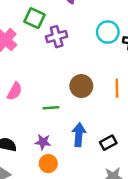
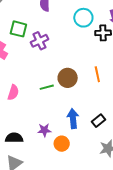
cyan circle: (108, 32) -> (83, 18), moved
green line: (51, 108) -> (47, 87), moved
orange circle: (48, 164) -> (62, 144), moved

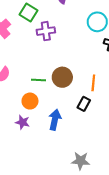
black rectangle: (99, 121) -> (84, 104), moved, turned -40
orange circle: (62, 144) -> (30, 101), moved

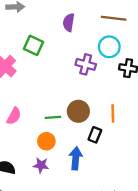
purple cross: (46, 31) -> (86, 64), moved, turned 30
black rectangle: (84, 104) -> (95, 135), moved

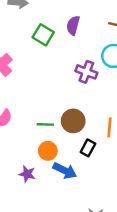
green square: (33, 45) -> (43, 35), moved
orange circle: (46, 141) -> (48, 151), moved
blue arrow: (76, 158) -> (65, 171), turned 105

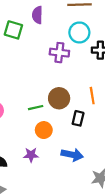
blue arrow: (65, 171) -> (72, 155), moved

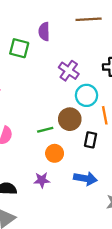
cyan circle: (79, 32) -> (86, 95), moved
purple cross: (59, 53) -> (69, 71), turned 30

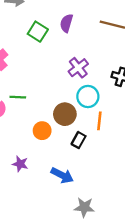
green line: (45, 130) -> (18, 97), moved
orange circle: (55, 153) -> (42, 131), moved

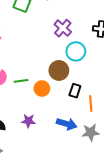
green line: (18, 97) -> (21, 81), moved
orange line: (99, 121) -> (91, 104), moved
gray star: (84, 207) -> (91, 132), moved

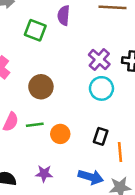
purple cross: (63, 28) -> (99, 60), moved
brown circle: (59, 70) -> (41, 87), moved

